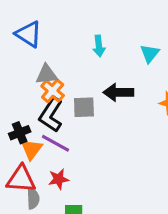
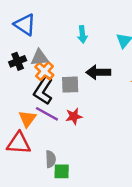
black cross: (20, 133) -> (18, 61), moved
red star: (58, 179) -> (74, 116), moved
gray semicircle: (33, 199) -> (51, 159), moved

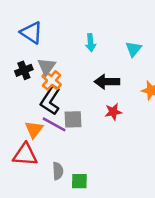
gray triangle: (40, 58) -> (47, 67), turned -48
gray square: (70, 85) -> (73, 119), moved
red star: (74, 116) -> (113, 112), moved
green square: (62, 171) -> (79, 181), moved

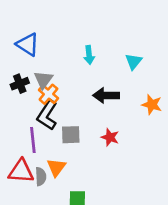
red star: (113, 112) -> (110, 137), moved, turned 30
purple line: (54, 124) -> (33, 140), moved, turned 55
orange triangle: (34, 129) -> (56, 167), moved
gray semicircle: (58, 171) -> (41, 176), moved

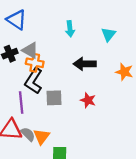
gray triangle: (43, 80) -> (30, 50), turned -36
orange cross: (49, 94) -> (35, 63), turned -30
orange triangle: (56, 167) -> (42, 137), moved
gray semicircle: (41, 176) -> (28, 134), turned -42

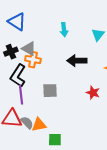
black L-shape: (34, 81) -> (18, 76), moved
red star: (88, 100) -> (93, 93), moved
orange triangle: (42, 137) -> (39, 125), turned 42

